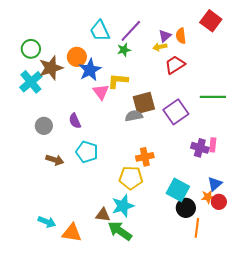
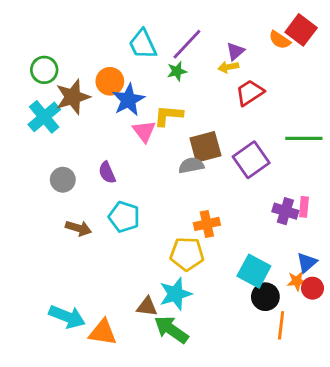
orange semicircle: (181, 36) -> (280, 40), moved, turned -49
cyan arrow: (47, 222) -> (67, 317), size x1.4

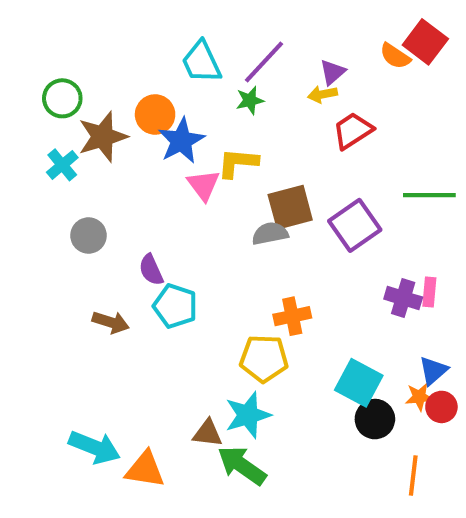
cyan cross: (44, 117) -> (62, 165), size x0.7
purple semicircle: (107, 173) -> (151, 270), moved
gray circle: (63, 180) -> (89, 236), moved
orange line: (281, 325) -> (413, 476), moved

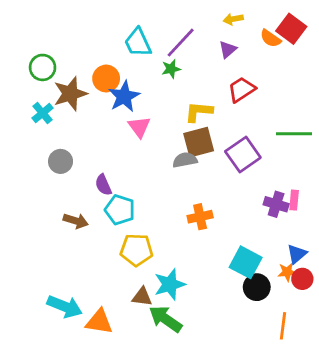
yellow arrow: (322, 94) -> (233, 19), moved
yellow L-shape: (238, 163) -> (199, 112), moved
yellow pentagon: (264, 359) -> (137, 250), moved

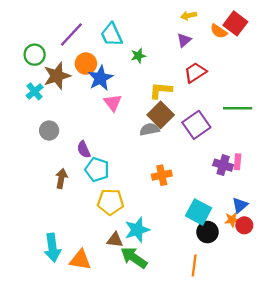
purple line: (181, 43) -> (71, 35), moved
brown square: (199, 142) -> (161, 115), turned -30
brown arrow: (76, 221) -> (61, 178), turned -96
cyan arrow: (65, 306) -> (52, 248), turned 60
orange line: (283, 326) -> (194, 265), moved

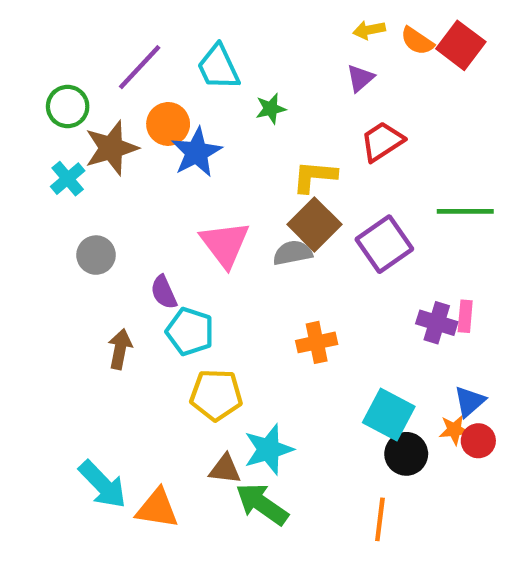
orange semicircle: (219, 31) -> (417, 41), moved
pink triangle: (113, 103) -> (225, 244), moved, size x1.4
cyan arrow: (52, 248) -> (103, 484), turned -36

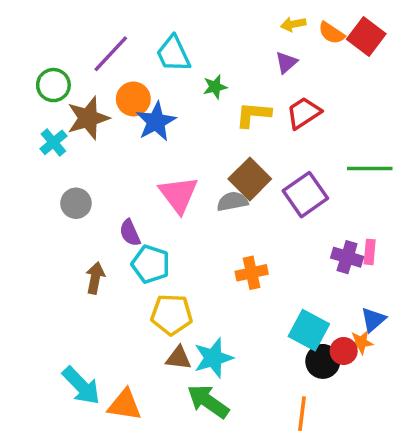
yellow L-shape: (314, 176) -> (253, 115), moved
red circle: (478, 441) -> (344, 351), moved
brown triangle: (225, 469) -> (179, 358), moved

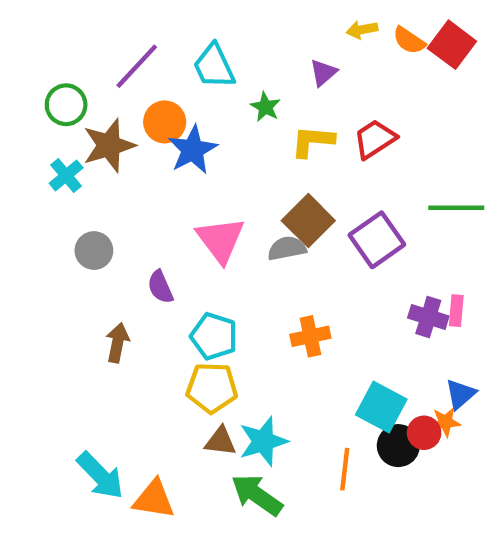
purple triangle: (286, 62) -> (323, 73), moved
green star: (215, 87) -> (265, 107), turned -30
cyan pentagon: (151, 264) -> (214, 336), moved
orange line: (302, 414) -> (345, 469), moved

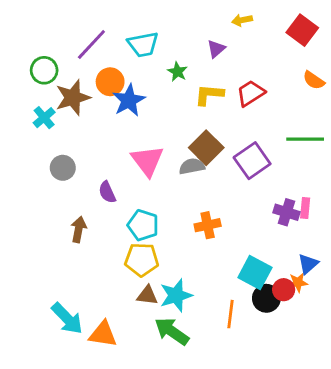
orange semicircle: (409, 40) -> (314, 80), moved
cyan trapezoid: (214, 66) -> (143, 44), turned -76

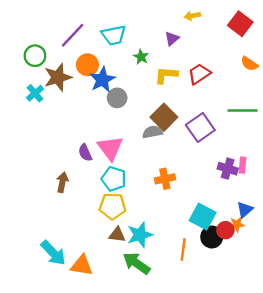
pink triangle: (147, 161) -> (110, 148), moved
gray circle: (63, 168) -> (117, 98), moved

